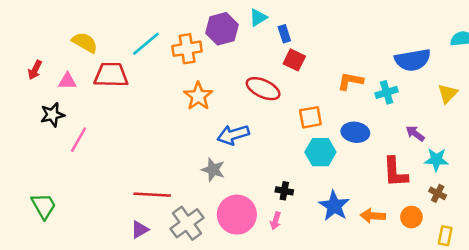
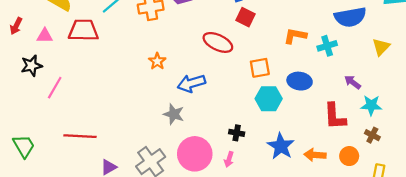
orange star: (198, 96) -> (157, 61), moved, size x0.7
red line: (152, 195) -> (80, 136), moved

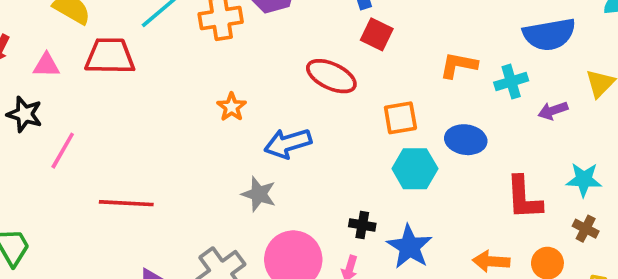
black star: (31, 66) -> (25, 114), turned 30
purple arrow: (352, 82) -> (553, 111), moved, turned -56
red line: (80, 136) -> (126, 203), moved
blue star: (281, 146) -> (409, 247), moved

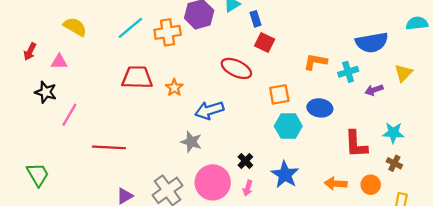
red trapezoid: (110, 56) -> (137, 77), moved
black cross: (362, 225) -> (245, 161), moved, turned 35

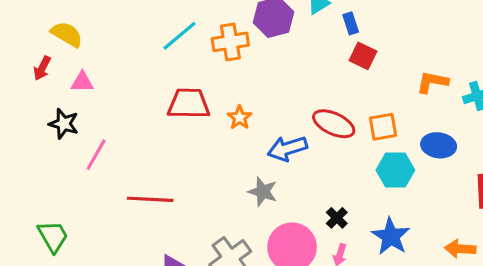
yellow semicircle: (75, 27) -> (67, 34), moved
red ellipse: (236, 68) -> (334, 124), moved

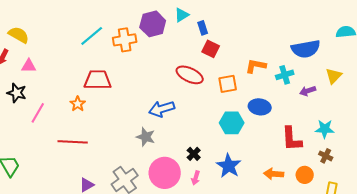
orange star: (240, 118) -> (78, 104), moved
red ellipse: (334, 124) -> (190, 75), moved
orange square: (383, 127) -> (228, 84), moved

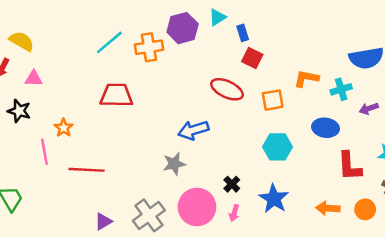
orange star: (78, 104) -> (64, 128), moved
blue ellipse: (260, 107) -> (325, 128), moved
pink line: (38, 113) -> (44, 152), moved, turned -40
gray star: (146, 137) -> (174, 164), turned -30

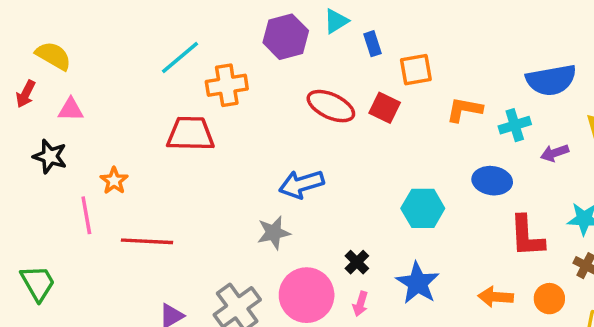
orange cross: (149, 47) -> (227, 85), moved
red square: (252, 58) -> (385, 108), moved
red ellipse: (227, 89) -> (331, 106), moved
orange square: (273, 100) -> (416, 70), moved

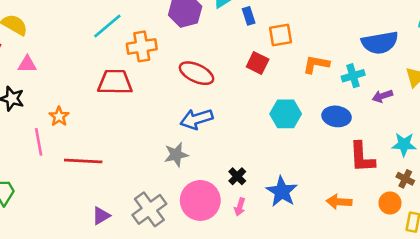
red ellipse: (331, 106) -> (196, 73), moved
cyan hexagon: (423, 208) -> (286, 114), moved
orange circle: (549, 299) -> (390, 203), moved

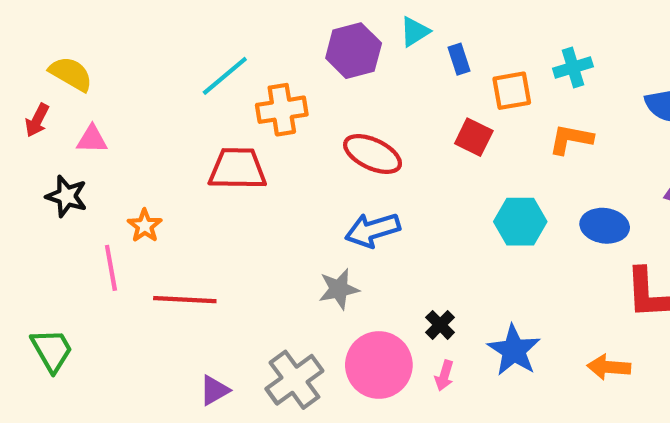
cyan cross: (353, 76) -> (573, 68), moved

